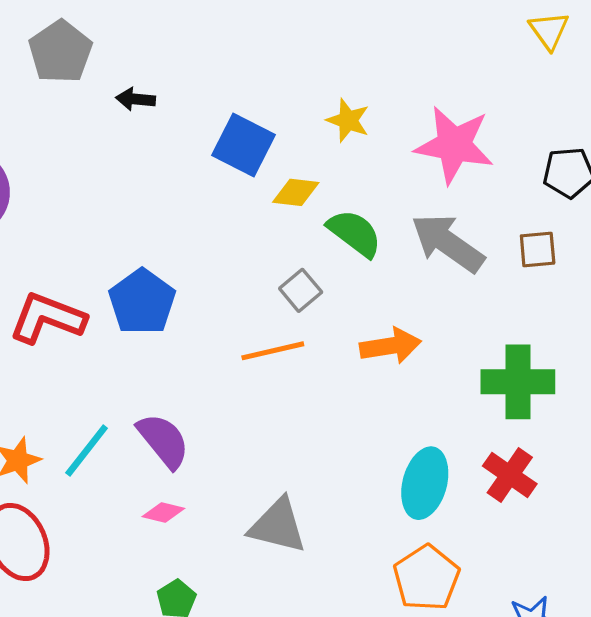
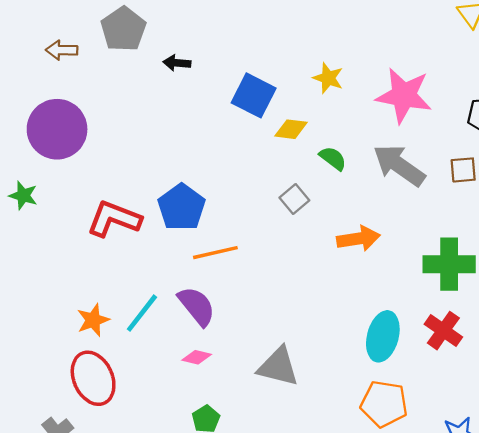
green semicircle: (355, 233) -> (333, 158), size x0.7
orange line: (273, 351) -> (215, 253), moved
orange pentagon: (426, 578) -> (384, 404), turned -30

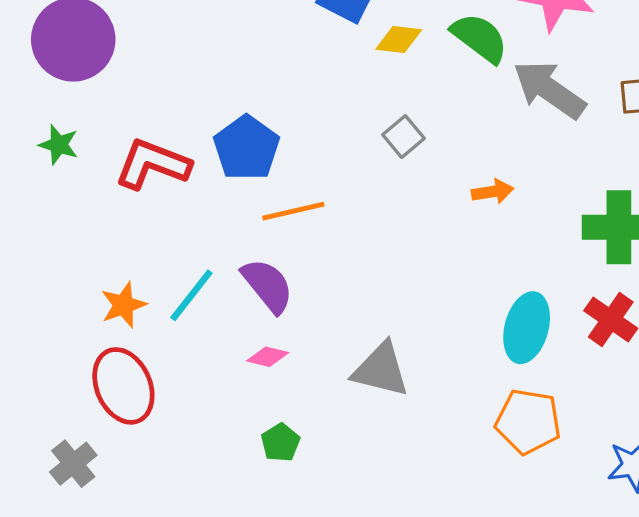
green semicircle: (333, 158) -> (480, 38), moved, size x1.5
green star: (23, 196) -> (59, 145), moved
orange arrow: (358, 239) -> (493, 192), size x0.7

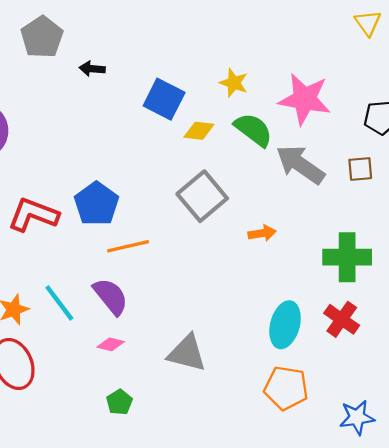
gray square: (404, 137) -> (202, 196), size x1.8
cyan line: (191, 295) -> (59, 303), turned -75

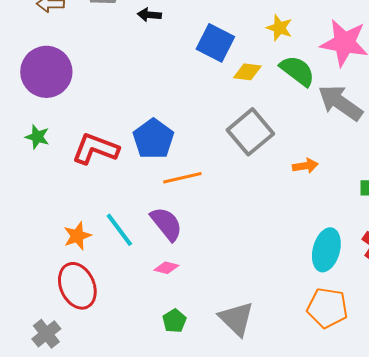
gray triangle: (187, 353) -> (236, 319), moved, turned 30

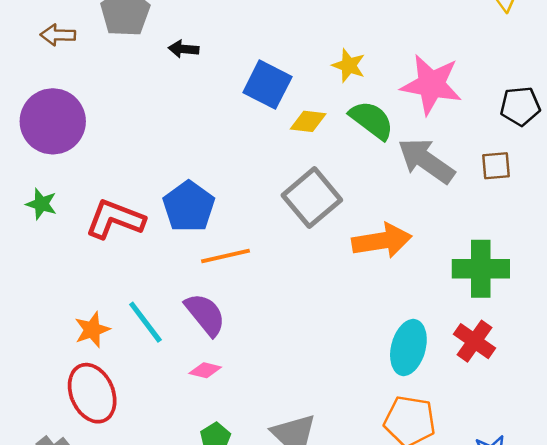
orange arrow: (305, 166) -> (382, 241), size x1.8

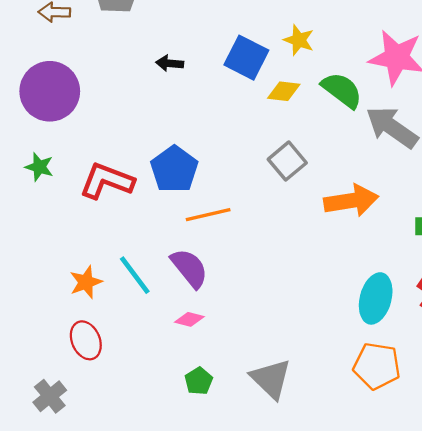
black arrow: (184, 49) -> (170, 63), moved
yellow star: (349, 65) -> (299, 40), moved
gray square: (312, 198) -> (287, 161), size x0.7
red ellipse: (92, 393) -> (86, 340), size x0.7

